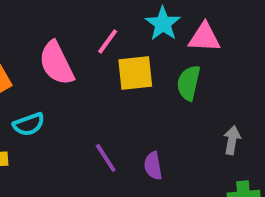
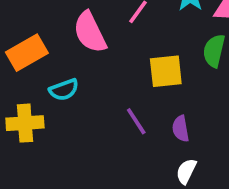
yellow square: (135, 73) -> (166, 71), moved

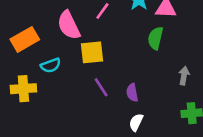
yellow square: (166, 71) -> (92, 52), moved

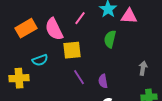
green semicircle: (155, 38) -> (110, 39), moved
orange rectangle: (25, 39) -> (26, 28), moved

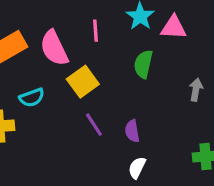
pink line: (80, 18) -> (96, 31), turned -40
yellow square: (72, 50) -> (83, 82), turned -30
gray arrow: (143, 68) -> (196, 90), moved

